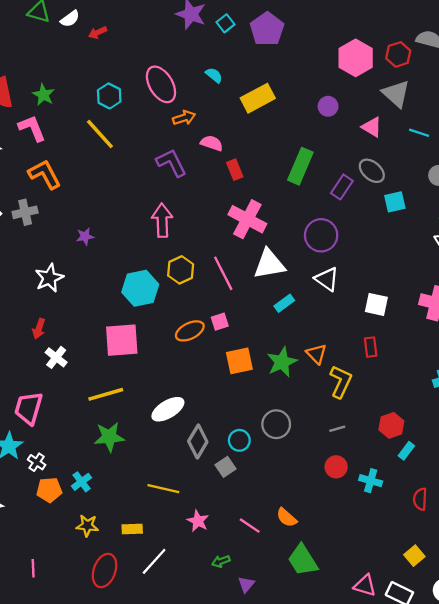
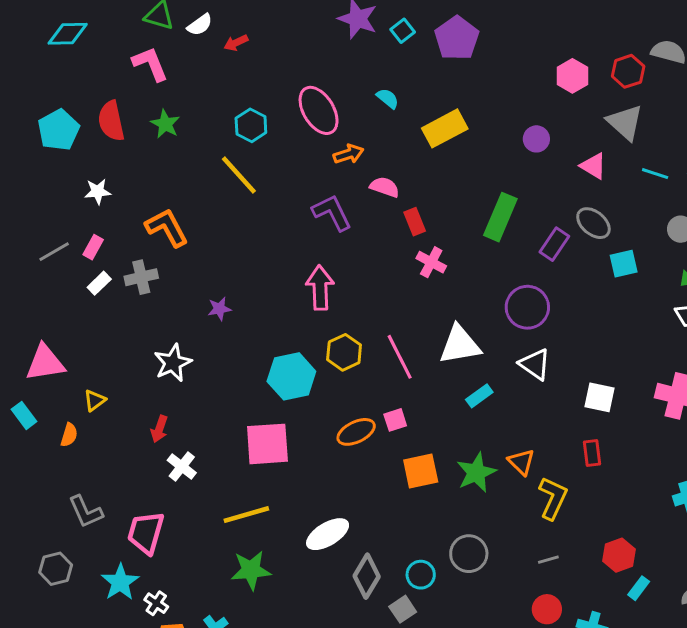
pink hexagon: (356, 58) -> (572, 76), size x0.7
pink L-shape: (32, 128) -> (150, 64), moved
pink cross: (247, 219) -> (431, 262), moved, size x0.6

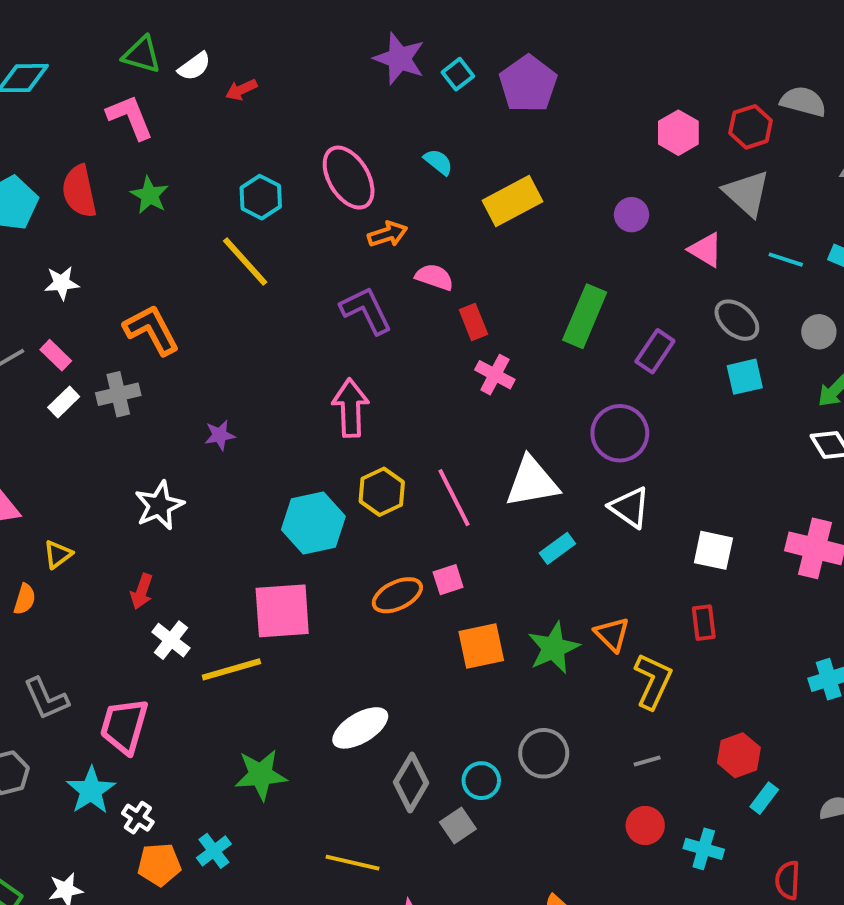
gray ellipse: (593, 223) -> (737, 320), moved
pink rectangle: (93, 247) -> (56, 355), turned -75
yellow line: (246, 515) -> (231, 669), moved

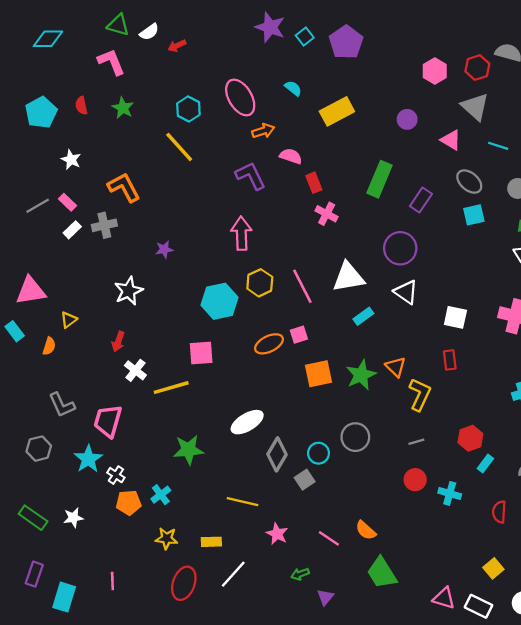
red semicircle: (79, 191) -> (81, 106), size x0.6
white star: (62, 283) -> (71, 160), turned 30
pink square: (282, 611) -> (201, 353), size x0.7

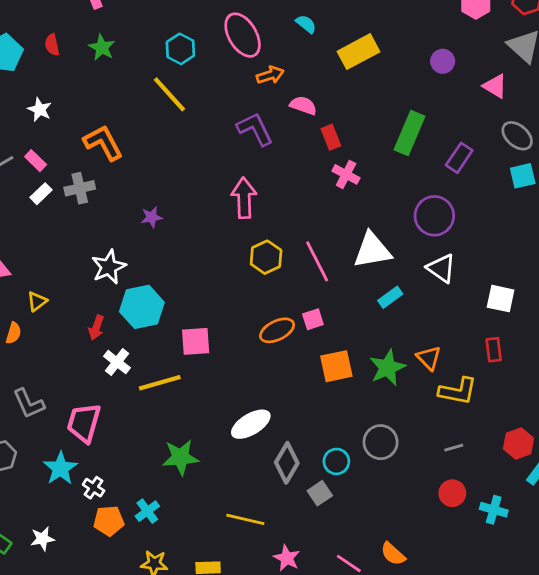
cyan hexagon: (219, 301) -> (142, 307), moved
yellow L-shape: (420, 394) -> (458, 391), turned 76

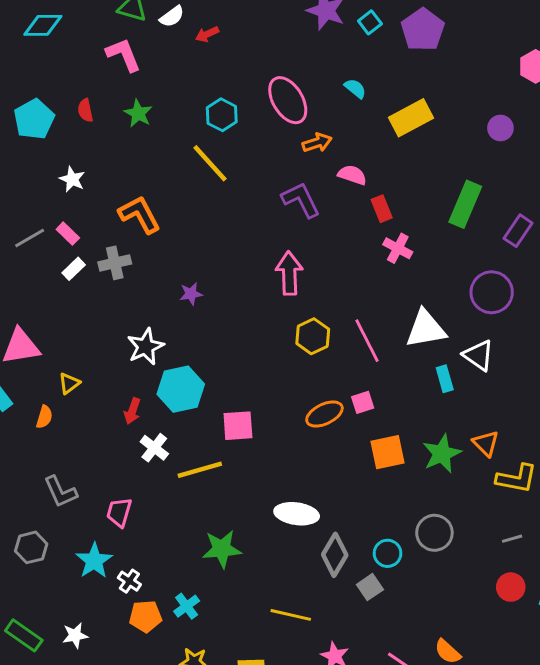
white triangle: (441, 268) -> (478, 355), moved
cyan rectangle: (390, 297) -> (445, 379), turned -70
pink trapezoid: (84, 423) -> (119, 512), size x0.7
white ellipse: (251, 424) -> (297, 514), turned 39

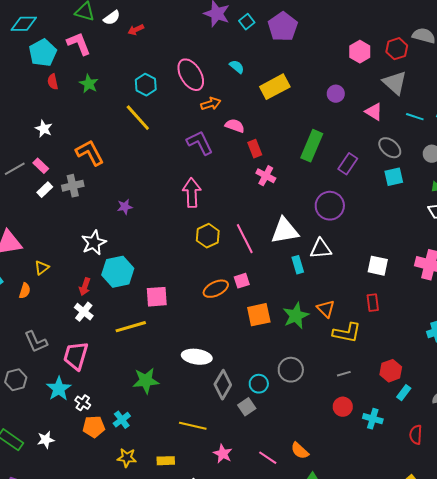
cyan pentagon: (34, 119) -> (43, 53), moved
white triangle: (478, 355) -> (321, 249), turned -40
white cross: (154, 448) -> (84, 312), moved
pink trapezoid: (119, 512) -> (76, 356), size x1.4

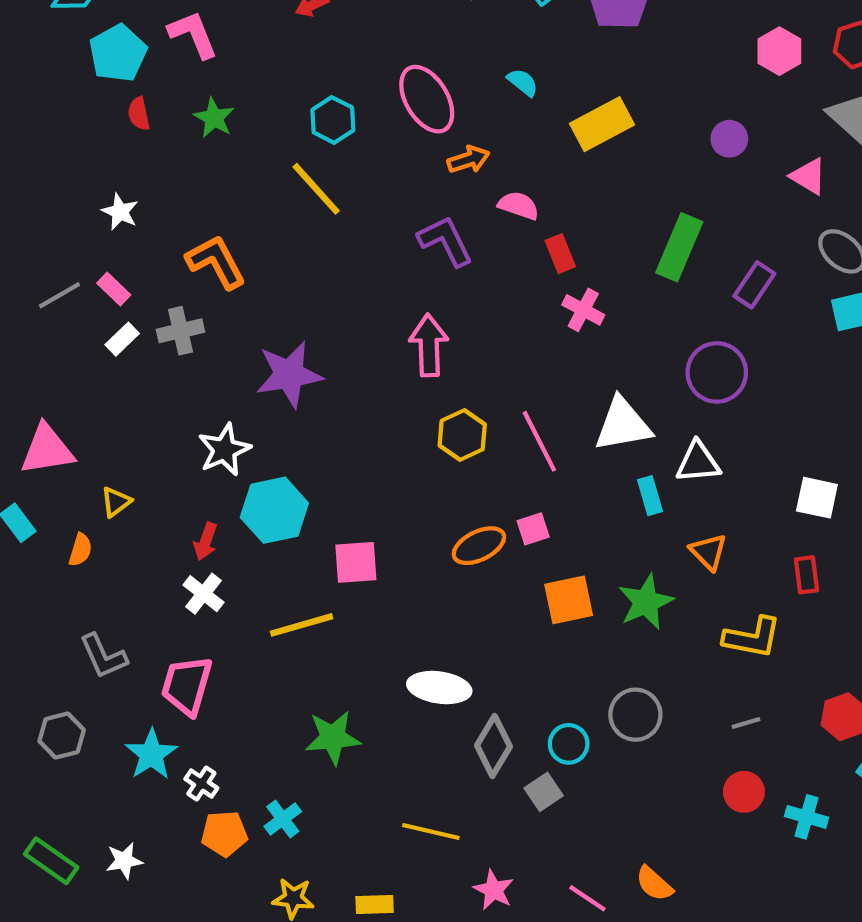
purple star: (125, 207) -> (289, 375), size x2.0
orange triangle: (326, 309) -> (708, 552), moved

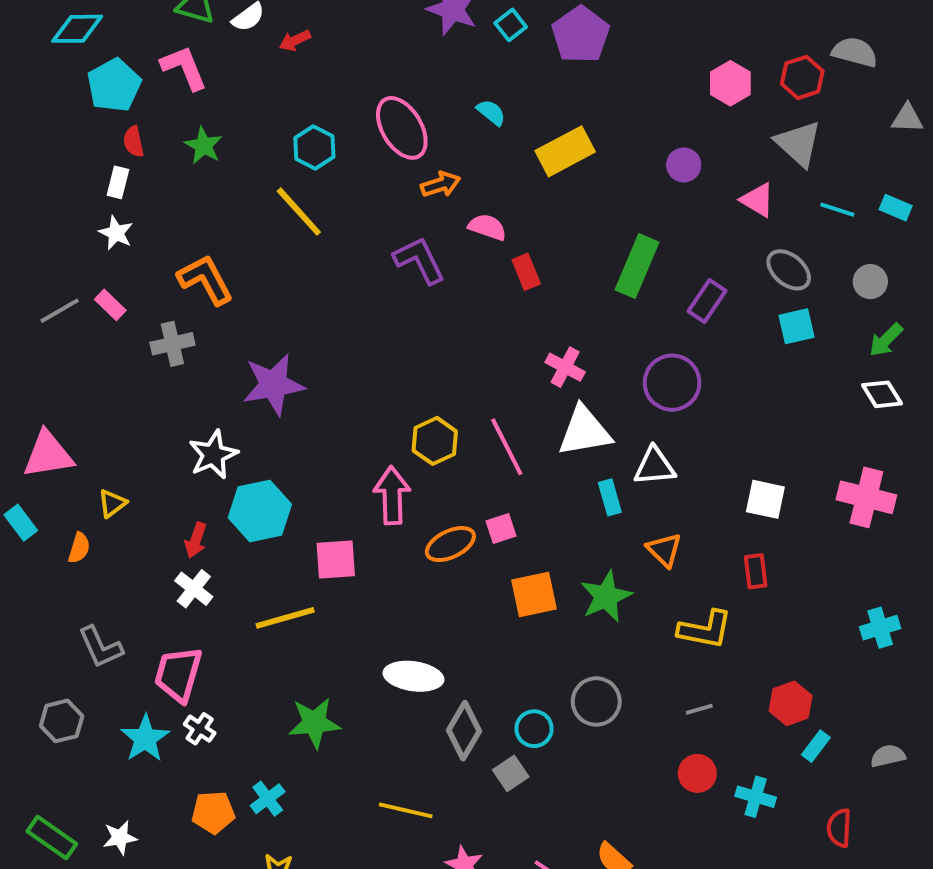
pink cross: (583, 310) -> (565, 367), moved
white rectangle: (122, 339) -> (118, 182), moved, turned -32
pink arrow: (429, 345) -> (392, 495), moved
white cross: (201, 784) -> (200, 729), moved

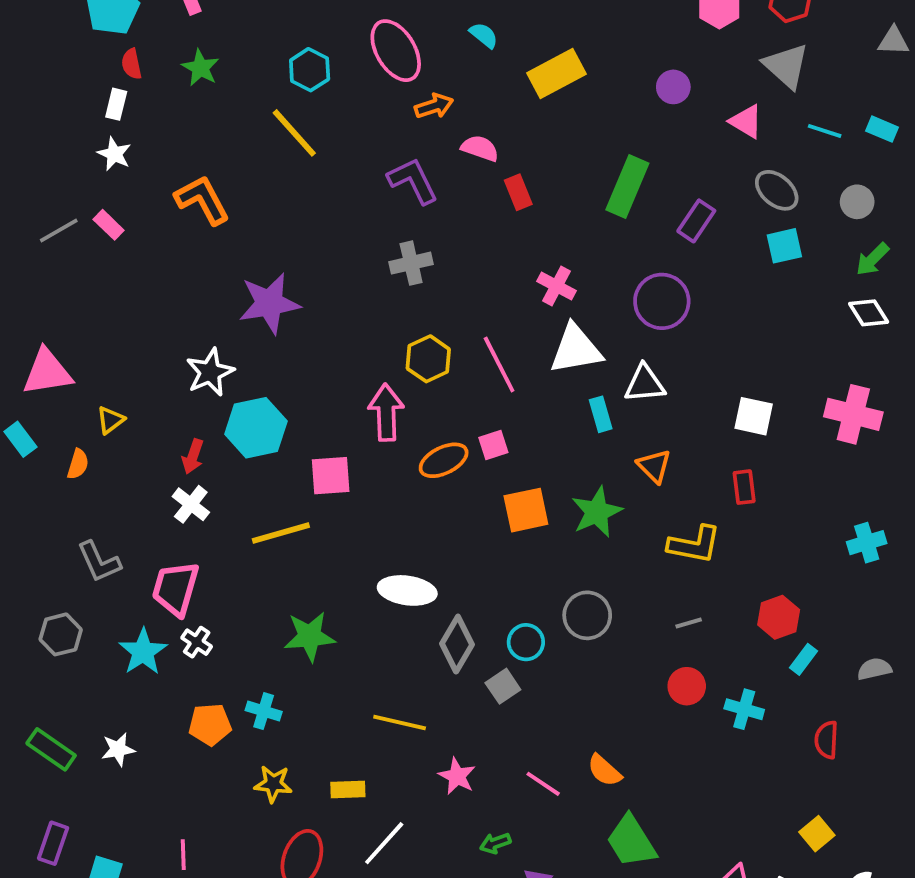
gray cross: (172, 344) -> (411, 263), moved
cyan cross: (268, 799) -> (264, 711), turned -36

